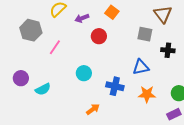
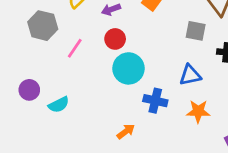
red circle: (99, 36) -> (115, 39), moved
cyan circle: (84, 73) -> (128, 68), moved, size x1.5

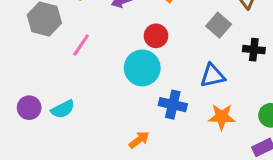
gray square: (196, 31) -> (219, 25), turned 30
red circle: (115, 39) -> (156, 36), moved
purple circle: (29, 90) -> (29, 108), moved

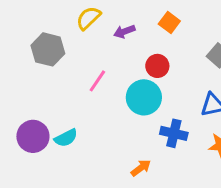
pink line: (81, 45) -> (97, 81), moved
purple circle: (29, 108) -> (33, 136), size x1.4

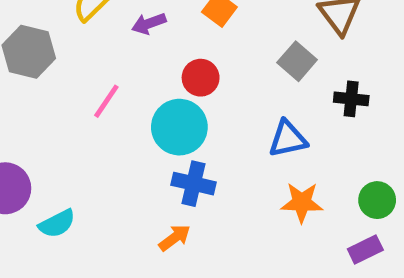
blue cross: (174, 133) -> (194, 184), moved
cyan semicircle: (66, 138) -> (57, 224), moved

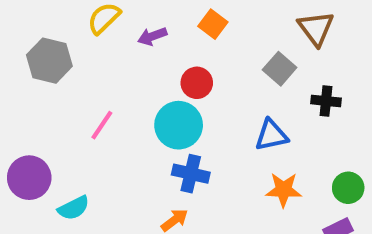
pink line: (106, 101) -> (102, 125), moved

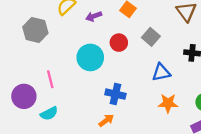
gray square: (280, 69) -> (151, 37), moved
pink line: (102, 125) -> (50, 79), moved, turned -48
cyan circle: (179, 125) -> (90, 57), moved

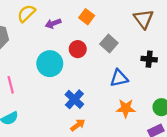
blue cross: (115, 94) -> (74, 99), turned 30
orange arrow: (106, 120) -> (78, 125), moved

